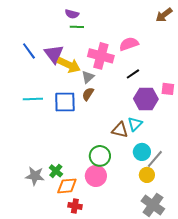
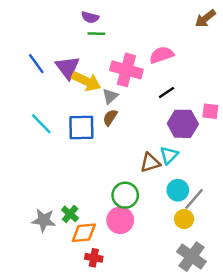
cyan line: (33, 99) -> (41, 124), turned 48
brown triangle: (120, 130) -> (150, 163), turned -30

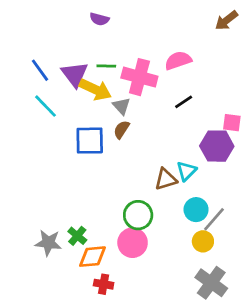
green line: (96, 34) -> (106, 66), moved
gray triangle: (110, 96) -> (121, 106), turned -30
cyan line: (41, 124) -> (46, 106), moved
purple hexagon: (183, 124) -> (217, 146), moved

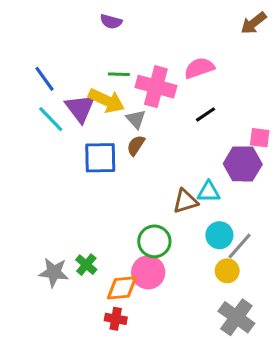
purple triangle: (75, 74) -> (80, 108), moved
cyan triangle: (186, 171) -> (209, 192), turned 45
orange diamond: (93, 257) -> (122, 288), moved

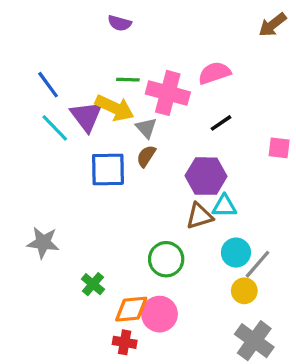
purple hexagon: (243, 164) -> (206, 176), moved
gray star: (54, 272) -> (43, 243), moved
pink circle: (148, 272) -> (159, 314), moved

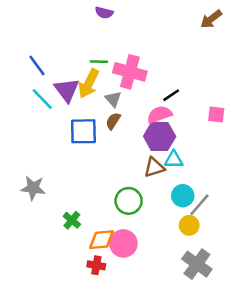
purple semicircle: (120, 23) -> (104, 13), moved
pink semicircle: (214, 73) -> (160, 114), moved
yellow arrow: (115, 108) -> (89, 84), turned 92

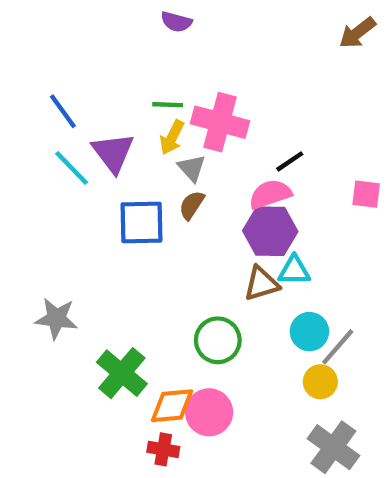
yellow arrow: (89, 84) -> (172, 137), moved, size x0.7
green cross: (72, 220) -> (122, 373), size x1.6

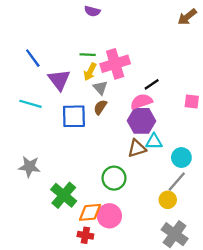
pink cross: (220, 122) -> (115, 64), turned -32
cyan line: (72, 168) -> (31, 104), moved, turned -30
cyan circle: (309, 332) -> (181, 158), moved

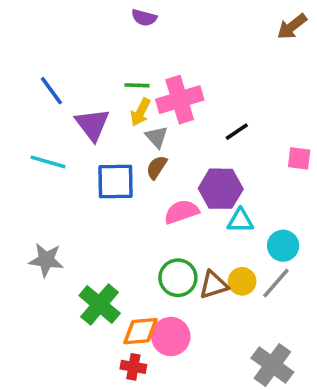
pink semicircle: (141, 101) -> (181, 212), moved
brown triangle: (137, 148) -> (214, 285), moved
yellow circle: (168, 200) -> (242, 281), moved

